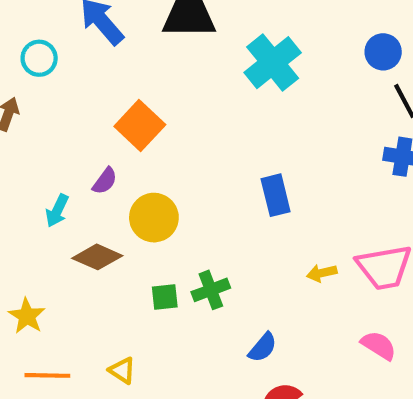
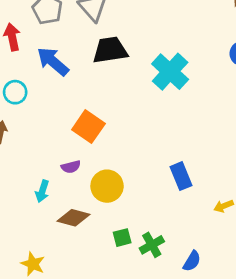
purple semicircle: (105, 181) -> (71, 167), turned 48
blue rectangle: (276, 195) -> (181, 176), moved
green cross: (211, 290) -> (152, 245), moved

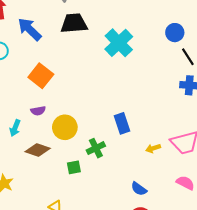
orange square: (88, 127) -> (41, 76), moved
green cross: (152, 245) -> (96, 148), moved
blue semicircle: (192, 261) -> (139, 189), moved, turned 91

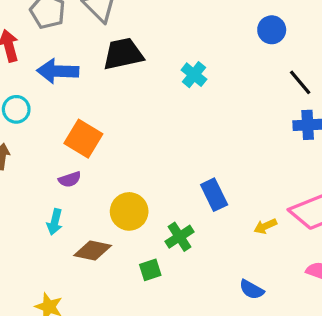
blue arrow: (30, 29) -> (58, 71), turned -35
blue circle: (175, 33) -> (272, 30), moved
cyan cross: (119, 43) -> (194, 75), size x0.6
purple semicircle: (38, 111) -> (70, 179), moved

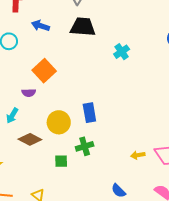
blue arrow: (58, 71) -> (40, 26), size x0.7
blue rectangle: (214, 195) -> (89, 113), moved

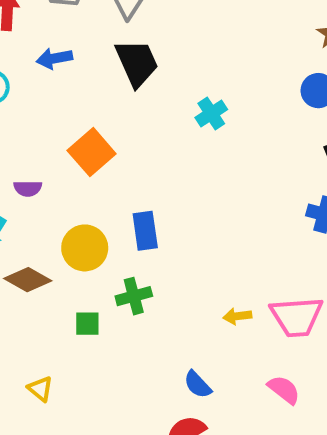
blue arrow: (40, 26) -> (54, 58), turned -30
black trapezoid: (83, 27) -> (137, 63), turned 60
orange square: (44, 71) -> (92, 152), moved

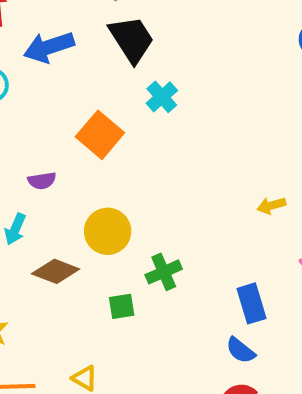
blue arrow: (54, 58) -> (49, 47), size x1.4
cyan cross: (211, 113) -> (162, 97), moved
blue rectangle: (145, 231) -> (251, 303), moved
yellow arrow: (237, 316) -> (271, 206), moved

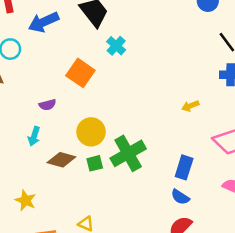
green cross: (164, 272) -> (128, 153), size x1.6
blue rectangle: (251, 303) -> (184, 167), turned 40
green square: (122, 306) -> (95, 163), moved

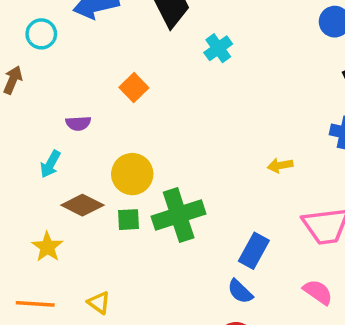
cyan cross: (116, 46) -> (218, 48), moved
orange square: (80, 73) -> (134, 88), size x0.7
yellow star: (26, 200) -> (47, 247), moved

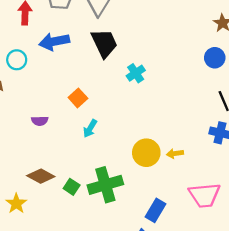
cyan arrow: (50, 164) -> (90, 129), moved
yellow circle: (132, 174) -> (146, 153), moved
green square: (128, 220) -> (72, 187), turned 35

